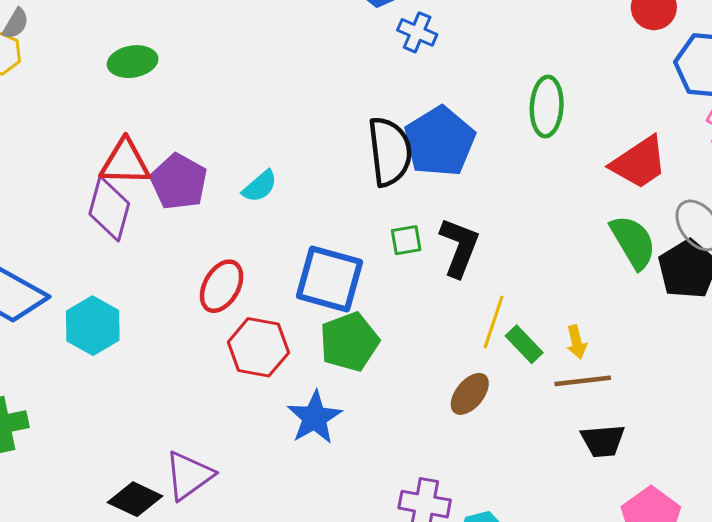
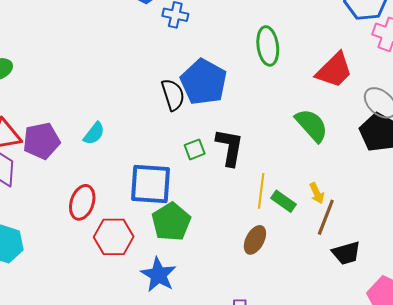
black semicircle: (390, 152) -> (173, 95), size x0.7
purple pentagon: (179, 182) -> (42, 141), turned -30
green semicircle: (633, 242) -> (312, 125), moved
brown line: (583, 381) -> (326, 217), turned -51

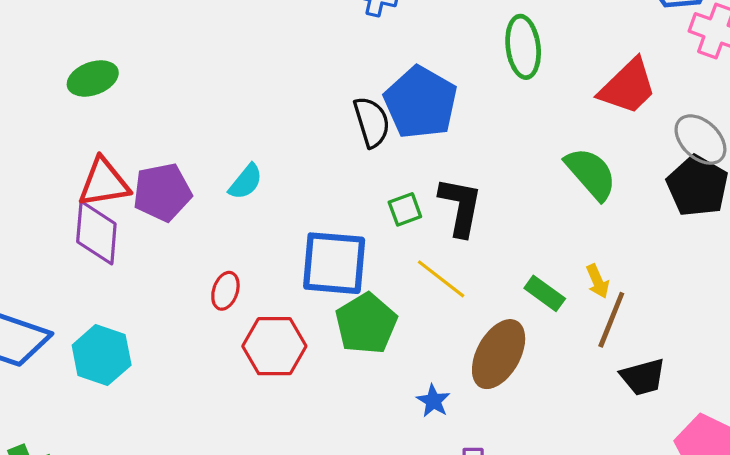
yellow line: (261, 191) -> (441, 279), moved, turned -60
red ellipse: (82, 202) -> (225, 291), size x0.7
brown ellipse: (255, 240) -> (499, 354), size x1.5
blue star: (158, 275) -> (433, 401), moved, size x0.6

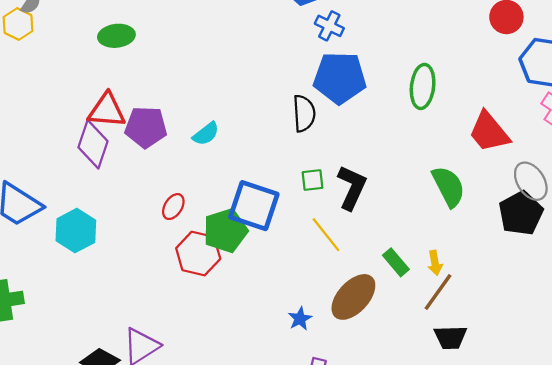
red trapezoid: (628, 87) -> (489, 132), turned 81
blue pentagon: (421, 102) -> (340, 78), moved, turned 30
green pentagon: (366, 324) -> (225, 231), moved

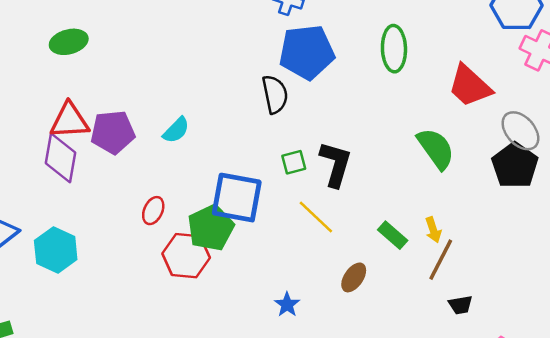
brown ellipse: (353, 297) -> (354, 277), size x0.6
blue star: (300, 319) -> (287, 305), moved
black trapezoid: (450, 337) -> (460, 305), size x0.7

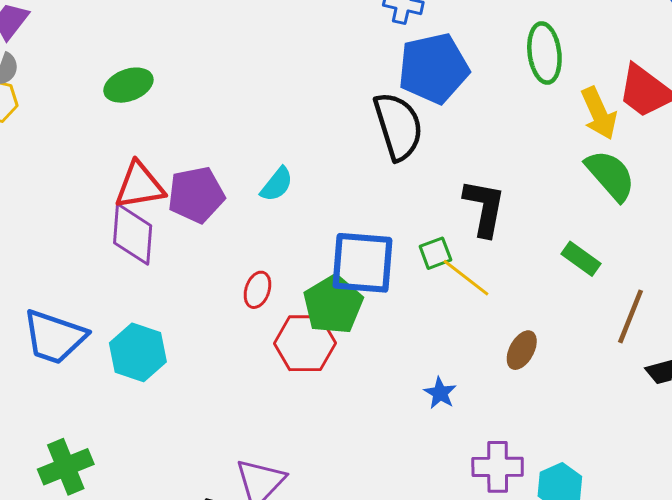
black semicircle: (275, 94) -> (398, 126), size x1.4
green square: (294, 162) -> (435, 253), moved
yellow arrow: (433, 230) -> (599, 113), moved, size x1.6
green rectangle: (393, 235) -> (581, 259), moved

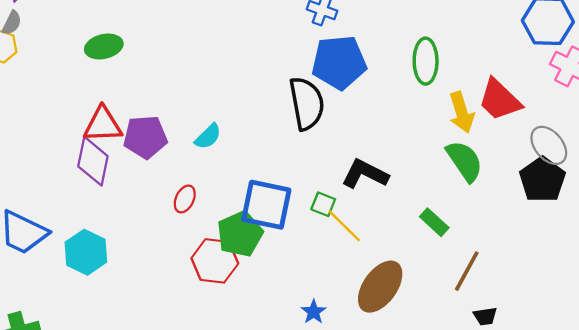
black L-shape: (484, 208) -> (365, 174), turned -81
green square: (435, 253) -> (323, 204), turned 35
red ellipse: (257, 290) -> (185, 199), moved
brown ellipse: (522, 350) -> (380, 287), size x1.8

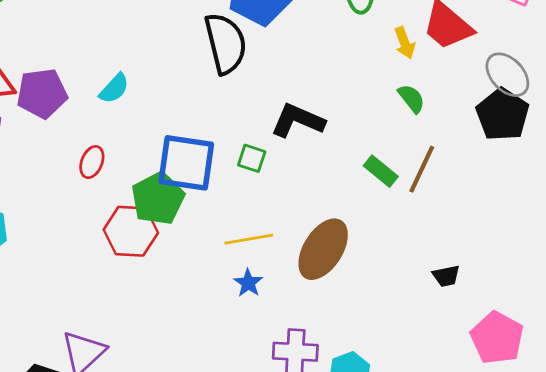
yellow arrow: (462, 112) -> (405, 43), size x0.7
green semicircle: (465, 161) -> (411, 99), size x0.6
yellow line: (344, 226) -> (249, 239), moved, turned -51
brown line: (467, 271) -> (422, 169), moved

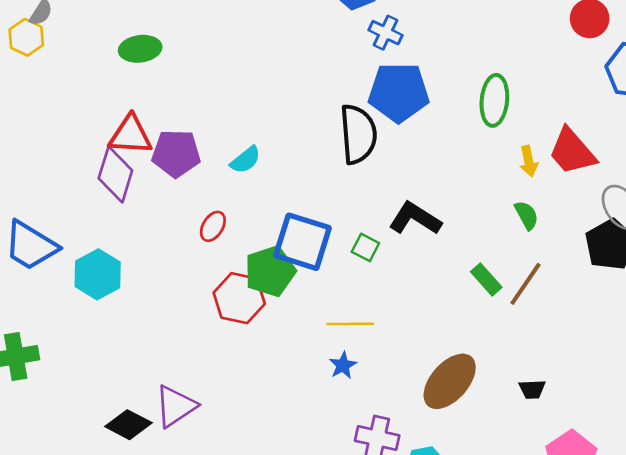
brown ellipse: (323, 249) -> (450, 381), moved

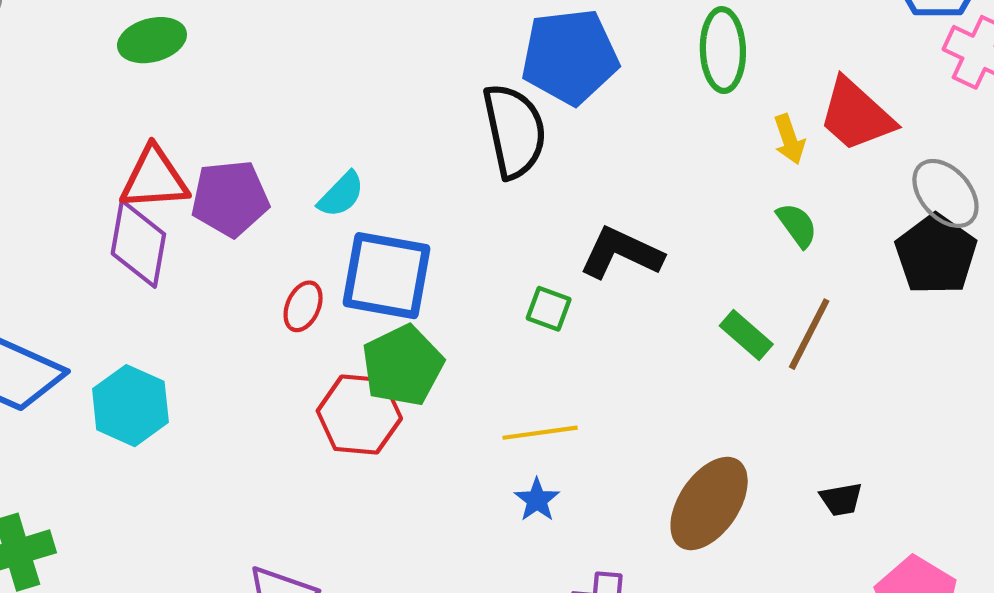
blue square: (302, 242) -> (387, 276), moved

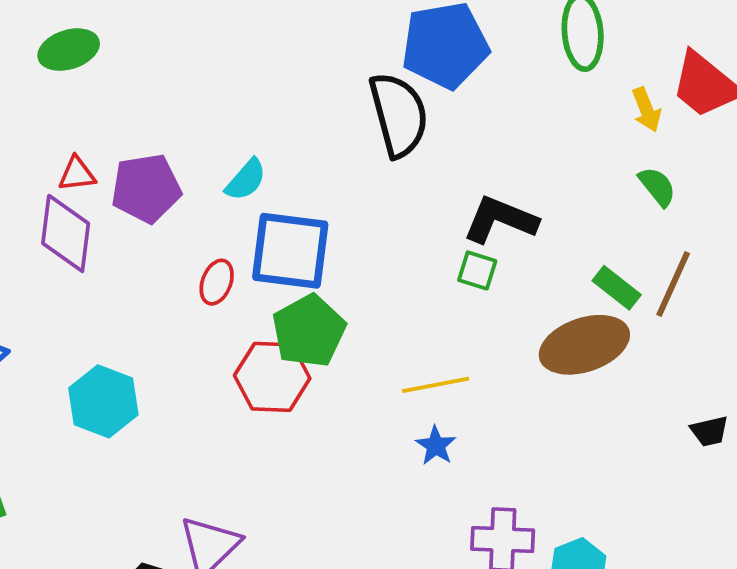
red triangle: (154, 179) -> (77, 174), size x0.6
green square: (549, 309) -> (477, 270), moved
cyan hexagon: (130, 406) -> (103, 401), moved
brown ellipse: (709, 503) -> (584, 345), moved, turned 40

